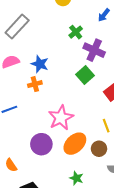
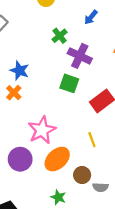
green square: (85, 75) -> (69, 83), turned -30
orange cross: (35, 84) -> (14, 93), turned -32
brown circle: (99, 149) -> (82, 175), moved

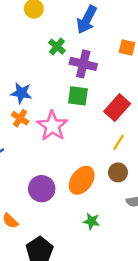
blue arrow: (91, 17) -> (87, 20), size x1.6
pink star: (42, 130) -> (52, 126), moved
yellow line: (92, 140) -> (119, 142), moved, turned 64
brown circle: (82, 175) -> (118, 172), moved

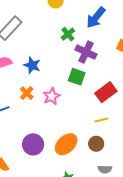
orange cross: (20, 118) -> (27, 93), moved
pink star: (52, 126) -> (52, 96), size x0.7
yellow line: (119, 142) -> (101, 120), turned 32

